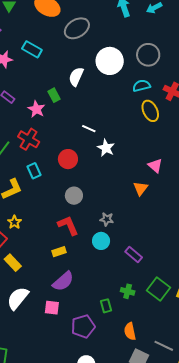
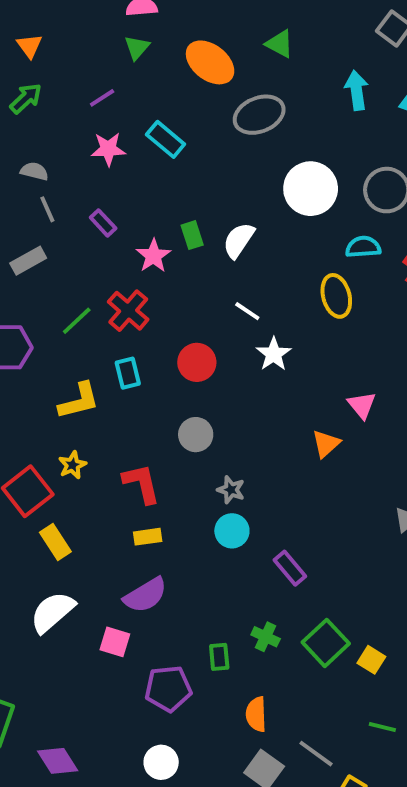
white semicircle: (76, 77) -> (239, 240), moved
yellow ellipse: (150, 111) -> (336, 296), moved
gray star: (107, 219) -> (231, 490), moved
red L-shape: (68, 225) -> (141, 484), moved

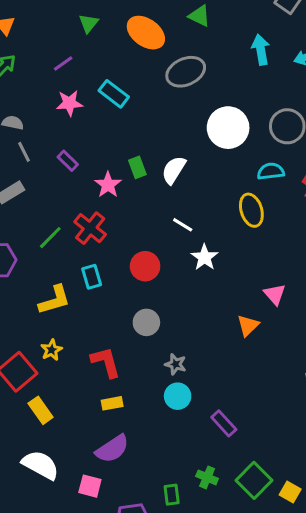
white semicircle: (52, 612) -> (41, 465), turned 72

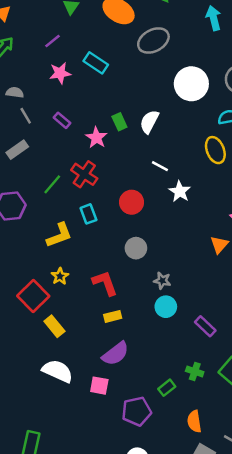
green rectangle: (172, 495) -> (167, 388), turned 63

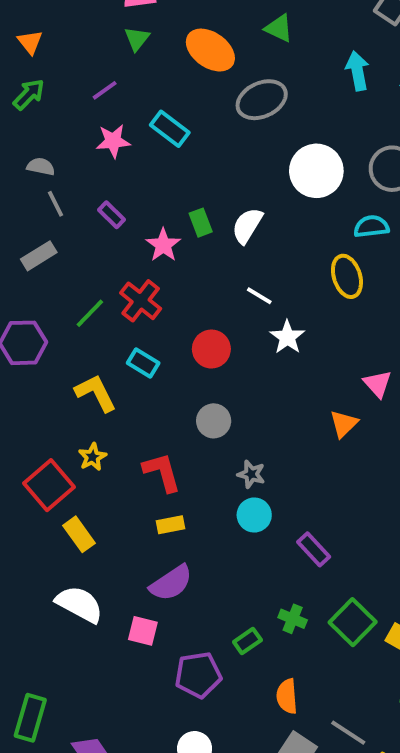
cyan rectangle: (88, 214) -> (143, 363), turned -42
yellow L-shape: (59, 235) -> (96, 393), turned -100

